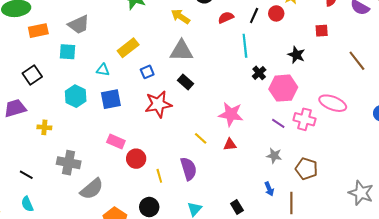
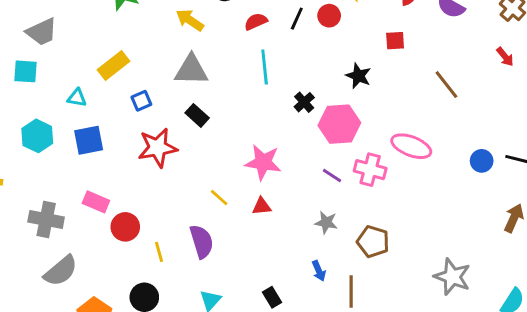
cyan line: (245, 46) -> (265, 67), moved
gray cross: (69, 163) -> (46, 220), moved

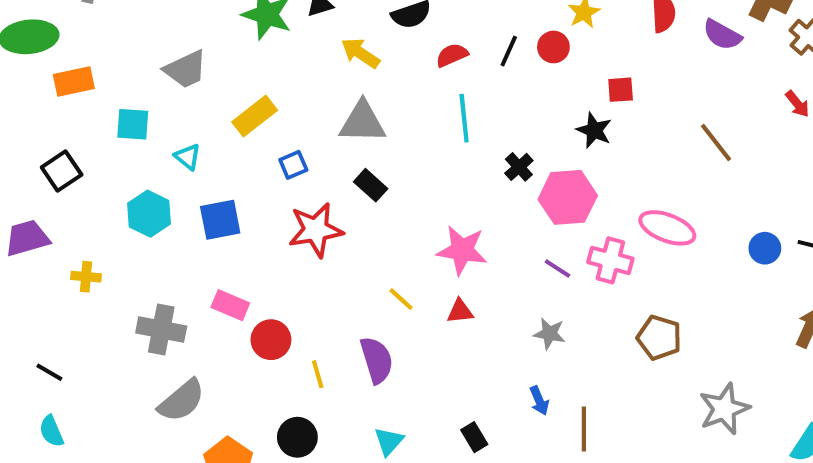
gray trapezoid: (42, 32) -> (186, 69), moved
red square: (395, 41) -> (621, 90), moved
cyan triangle: (77, 98) -> (188, 157), moved, turned 30
brown pentagon: (373, 242) -> (659, 338), moved
gray star: (452, 277) -> (724, 409), turned 30

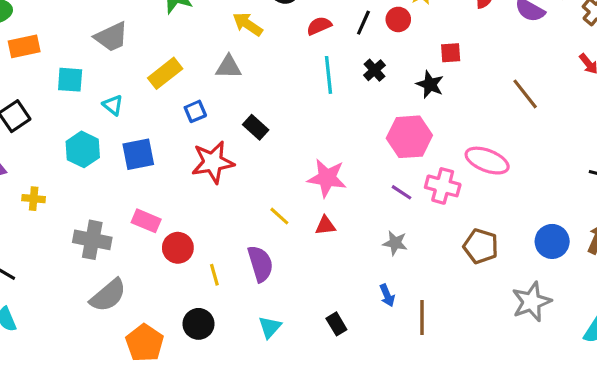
gray triangle: (362, 122) -> (229, 67), moved, size x0.7
black cross: (519, 167) -> (375, 70), moved
blue circle: (765, 248) -> (552, 241), moved, size x1.4

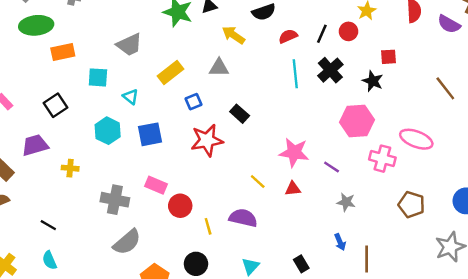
black cross: (375, 70) -> (330, 70), size x1.5
purple line: (401, 192) -> (332, 167), moved
purple semicircle: (260, 264) -> (243, 218), turned -60

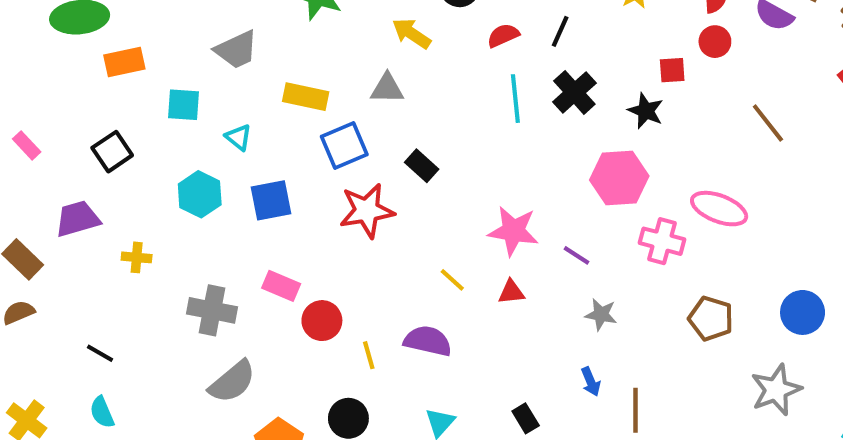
red circle: (348, 31) -> (715, 42), moved
yellow rectangle: (171, 73) -> (306, 97), turned 50
blue square: (194, 102) -> (344, 145), size x1.6

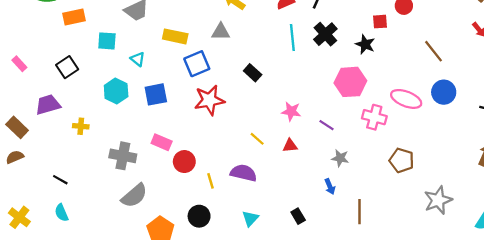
black rectangle: (422, 166) -> (253, 73), moved
pink star: (513, 231) -> (291, 111), size x0.7
blue circle: (803, 312) -> (444, 92), moved
blue arrow: (591, 382) -> (330, 187), moved

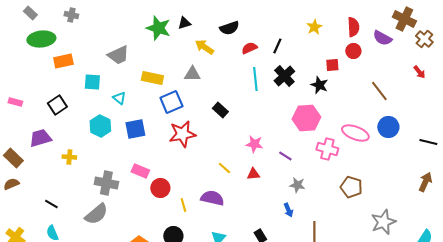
pink rectangle: (19, 64) -> (15, 102), turned -32
gray semicircle: (134, 196) -> (96, 214), moved

